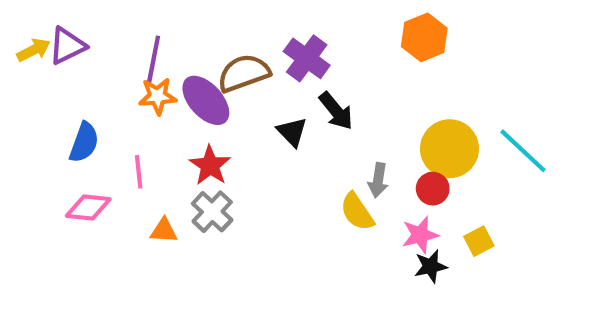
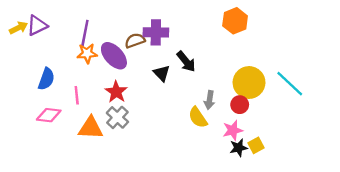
purple cross: (307, 58) -> (156, 32), moved, turned -35
brown semicircle: (244, 73) -> (135, 41), size x0.7
orange triangle: (164, 231) -> (91, 128), size x1.6
yellow square: (479, 241) -> (256, 145), moved

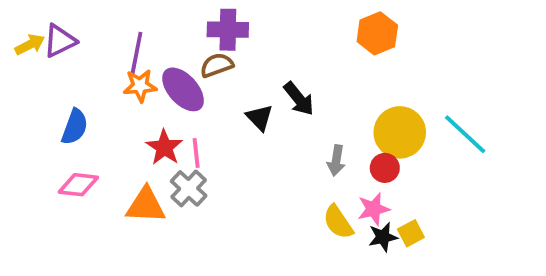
purple cross: (156, 32) -> (228, 30), moved
red star: (116, 92) -> (164, 147), moved
pink line: (77, 95) -> (196, 153), moved
yellow semicircle: (198, 117) -> (338, 222), moved

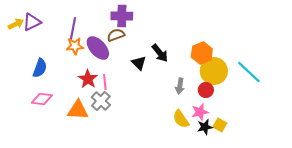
orange hexagon: (377, 33) -> (202, 53), moved
yellow square: (411, 233) -> (220, 125), turned -32

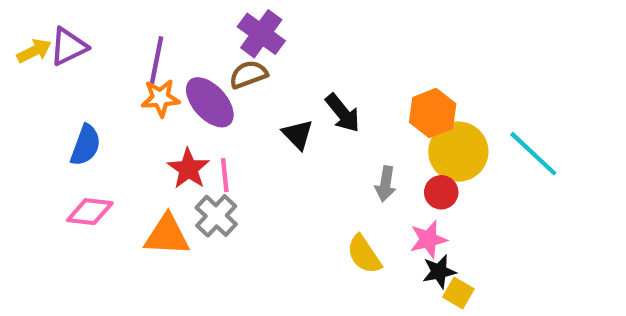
purple cross: (122, 16) -> (261, 34), turned 35
yellow semicircle: (181, 119) -> (364, 254), moved
yellow square: (220, 125) -> (458, 293), moved

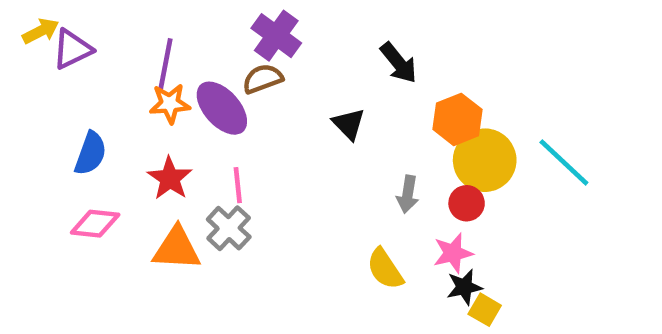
yellow arrow: (34, 51) -> (41, 31), moved
black arrow: (343, 113) -> (399, 63), moved
black triangle: (298, 134) -> (349, 124), moved
red star: (188, 169) -> (170, 178), moved

